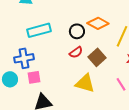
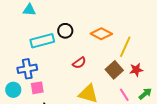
black circle: (77, 31) -> (65, 31), moved
brown square: (97, 57) -> (114, 70), moved

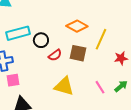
black circle: (65, 31) -> (41, 40), moved
brown square: (114, 70) -> (78, 53), moved, turned -36
red star: (136, 70) -> (121, 58), moved

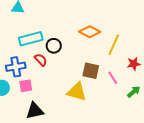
brown square: (78, 53) -> (91, 71), moved
red semicircle: (55, 55) -> (41, 60), moved, turned -96
pink line: (100, 87) -> (113, 78), moved

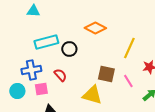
orange diamond: (90, 32) -> (95, 28), moved
red semicircle: (41, 60) -> (60, 75), moved

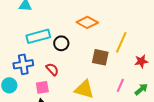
brown square: (106, 74) -> (100, 57), moved
pink line: (128, 81) -> (120, 85), moved, turned 56
pink square: (41, 89) -> (42, 87), moved

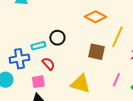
orange diamond: (87, 22) -> (95, 17), moved
cyan rectangle: (38, 36) -> (38, 46), moved, size x0.6

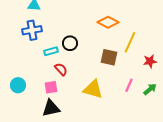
blue cross: (19, 59) -> (32, 30), moved

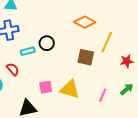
red semicircle: (61, 69) -> (13, 69), moved
pink line: (129, 85) -> (103, 95), moved
pink square: (51, 87) -> (46, 87), moved

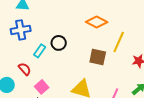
cyan rectangle: (28, 51) -> (40, 51), turned -40
pink square: (46, 87) -> (42, 87), moved, turned -32

